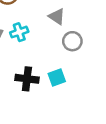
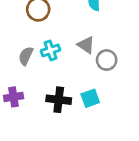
gray triangle: (57, 17) -> (86, 45), moved

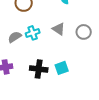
gray semicircle: (26, 56) -> (15, 37), turned 32
gray circle: (107, 60) -> (84, 32), moved

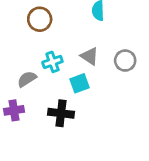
gray semicircle: (15, 37) -> (27, 79), moved
cyan square: (62, 68) -> (80, 83), moved

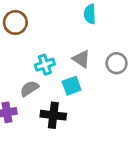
brown circle: (40, 19) -> (15, 22), moved
gray semicircle: (27, 79) -> (29, 89), moved

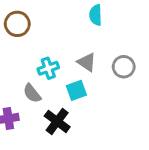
gray semicircle: (29, 89) -> (32, 93), turned -96
black cross: (53, 115) -> (57, 121), turned 30

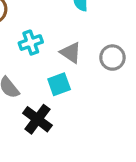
cyan cross: (48, 68) -> (31, 43), moved

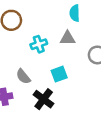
gray triangle: (71, 53) -> (67, 38), moved, turned -35

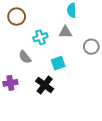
gray semicircle: (23, 76) -> (25, 57), moved

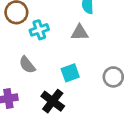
cyan cross: (40, 37) -> (39, 30), moved
gray circle: (91, 47) -> (113, 77), moved

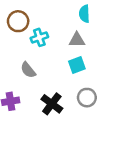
cyan square: (70, 73) -> (77, 65), moved
gray circle: (113, 77) -> (87, 98), moved

